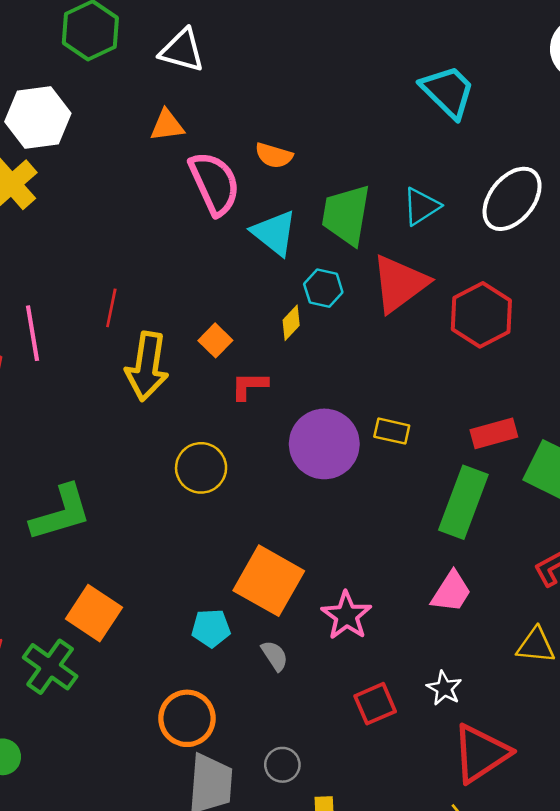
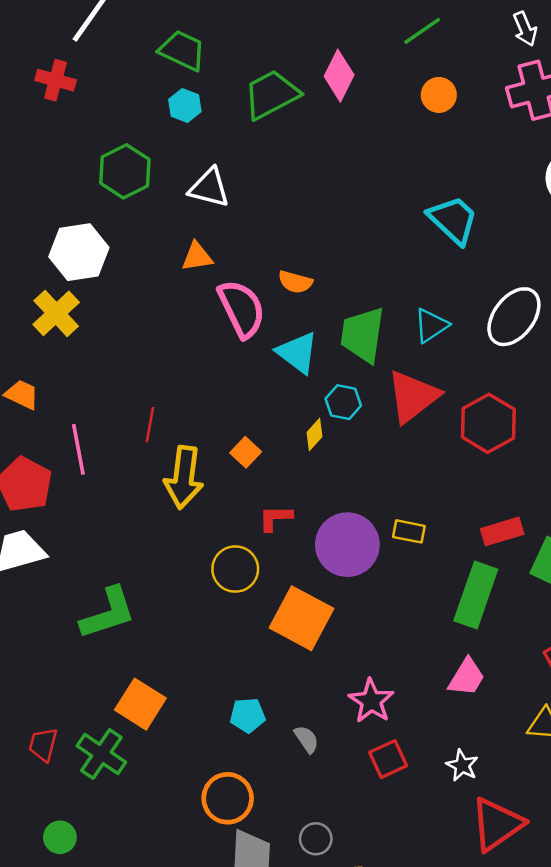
red L-shape: (249, 386) -> (275, 518), moved
orange square: (269, 581) -> (302, 618), moved
red square: (375, 704) -> (388, 759), moved

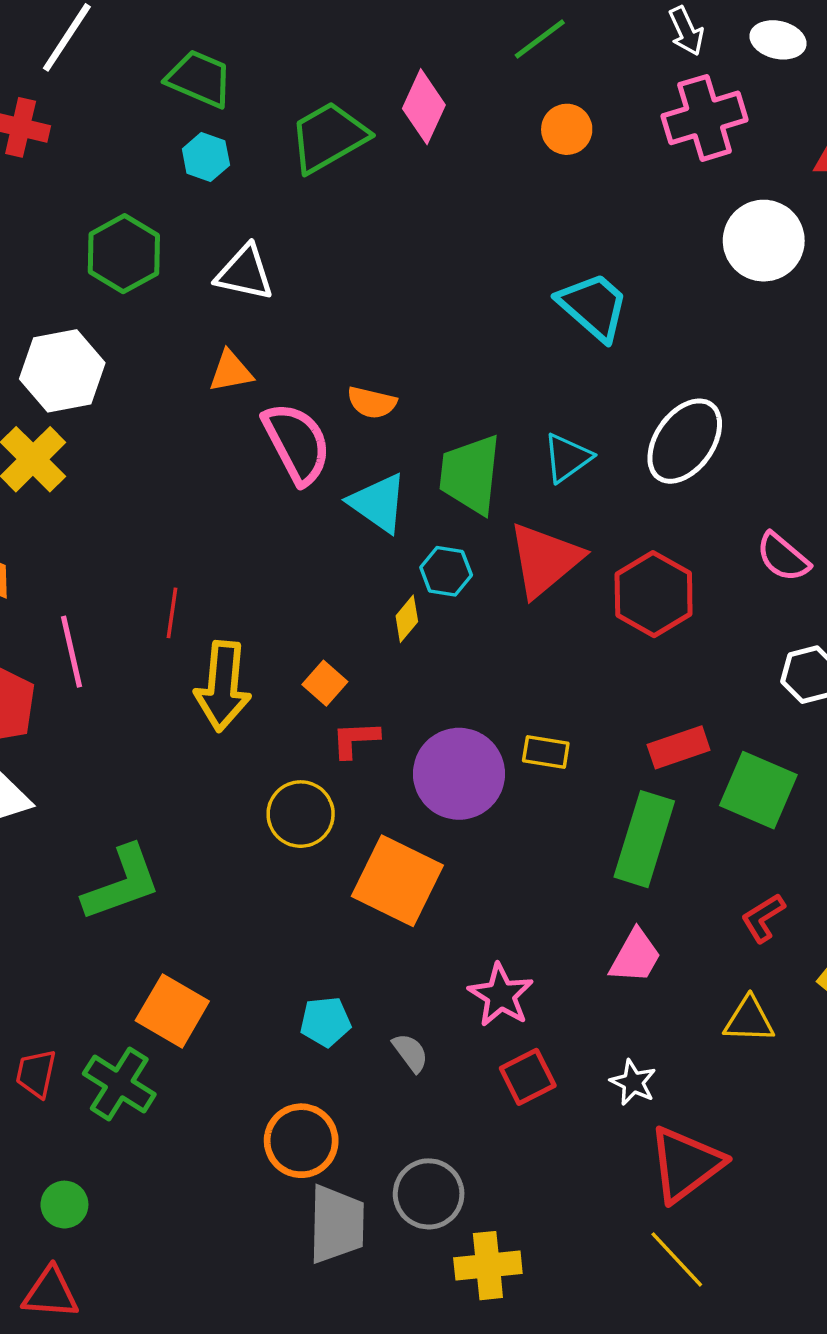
orange square: (246, 452) -> (325, 683), moved
gray circle: (316, 839) -> (429, 1194), size x1.5

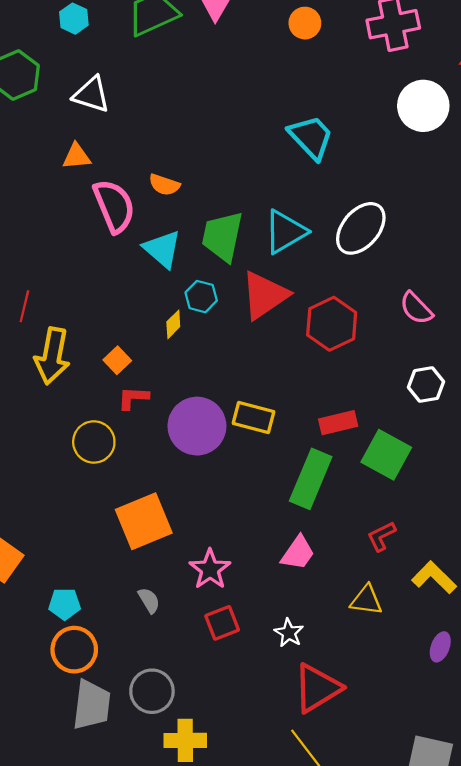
cyan triangle: (567, 458) -> (285, 232), size x1.4
yellow rectangle: (546, 752) -> (254, 418), size x1.4
orange square: (397, 881) -> (144, 521), moved, turned 36
cyan pentagon: (325, 1022) -> (65, 604), moved

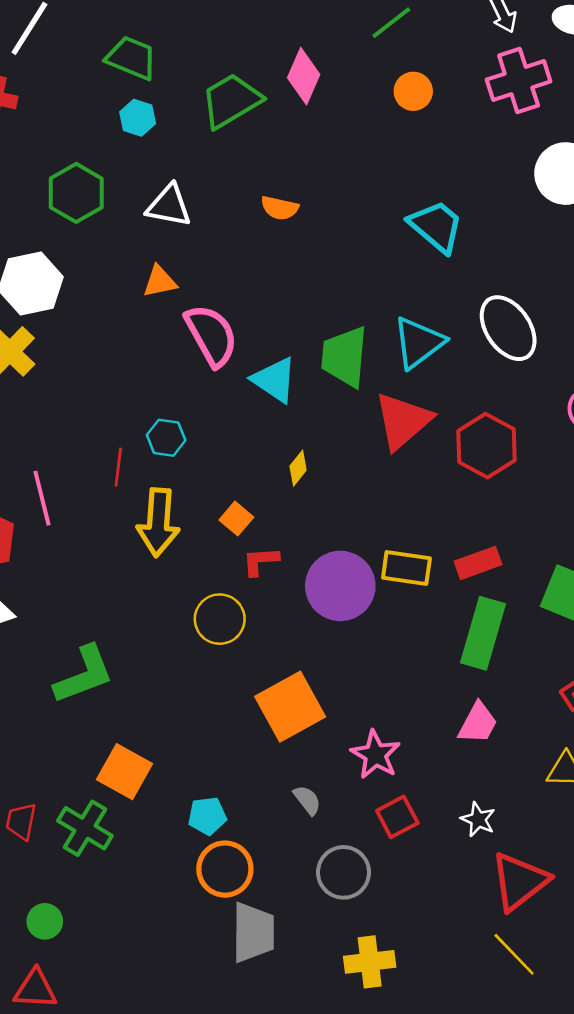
orange semicircle: (164, 185) -> (280, 208), moved
white ellipse: (361, 228) -> (508, 328), turned -68
cyan hexagon: (201, 297) -> (166, 438), moved
red rectangle: (338, 423) -> (478, 563), moved
gray circle: (152, 691) -> (343, 872), moved

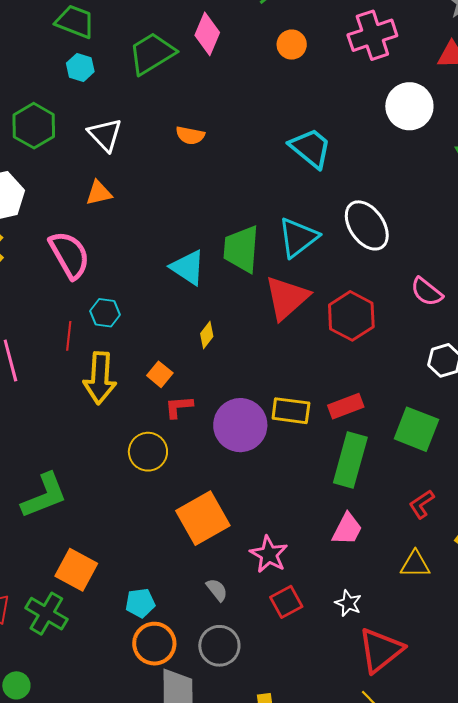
white triangle: (169, 206) -> (105, 135), turned 36
pink semicircle: (211, 335) -> (69, 255), moved
gray circle: (343, 872) -> (219, 646), moved

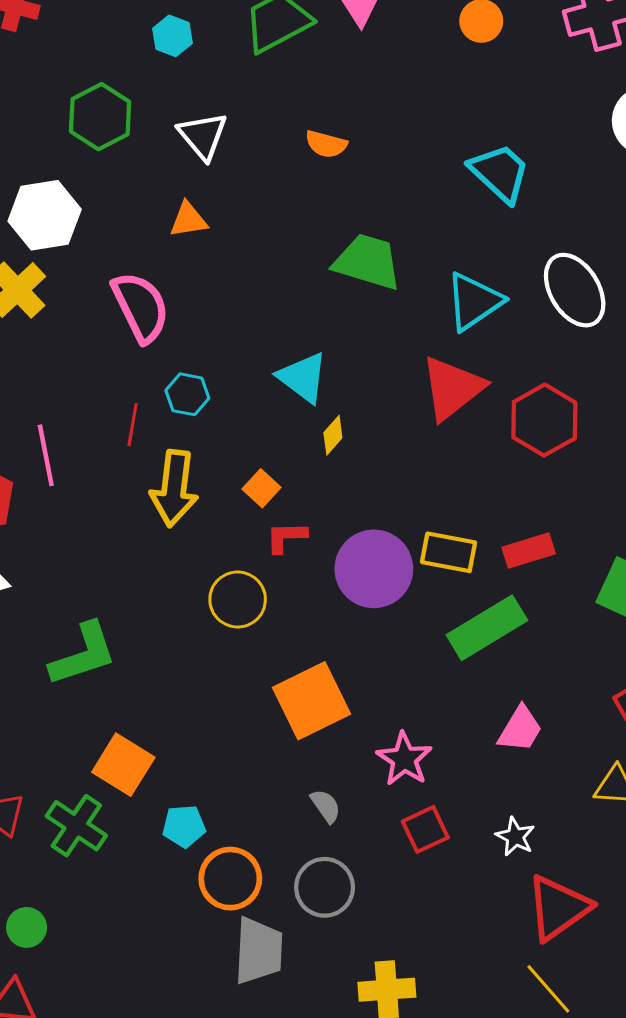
green trapezoid: (241, 249) -> (368, 262), moved, turned 99
cyan triangle: (188, 267) -> (303, 378), moved
green rectangle: (350, 460) -> (487, 628), moved, turned 40
cyan pentagon: (140, 603) -> (184, 826), moved

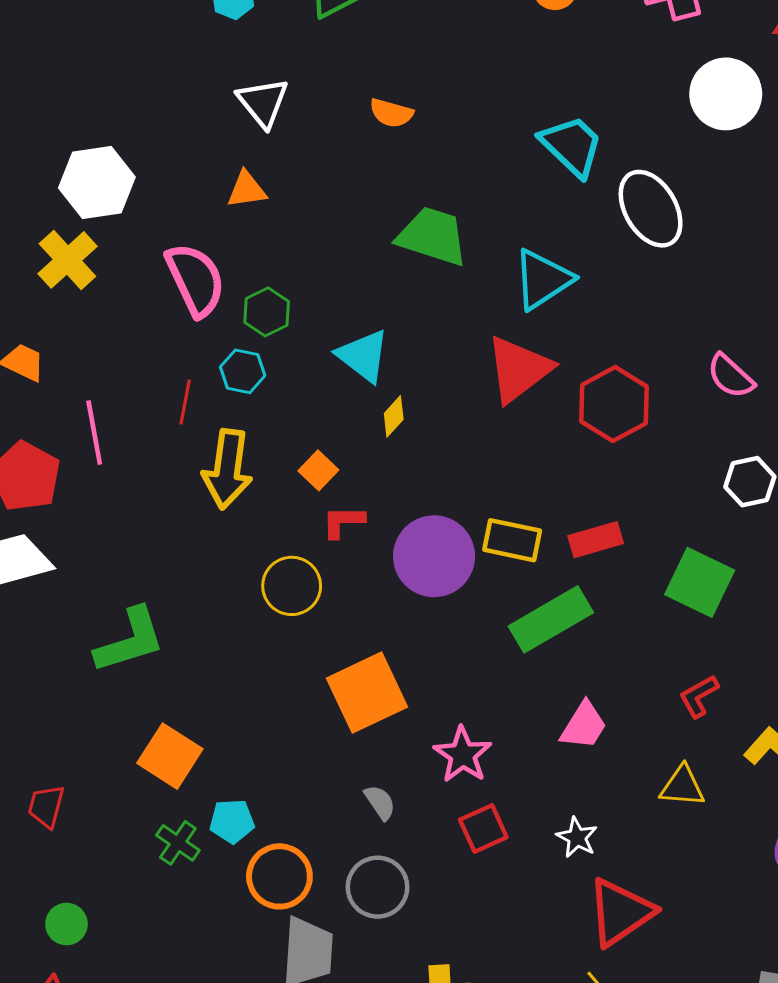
green hexagon: (100, 117) -> (267, 312), moved, size x0.7
white ellipse: (575, 290) -> (651, 209), moved
green cross: (76, 826) -> (178, 843), moved, size x0.7

